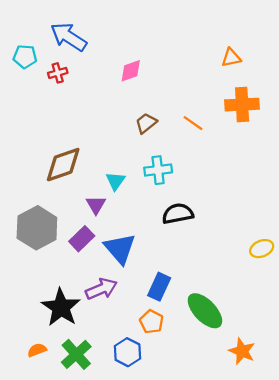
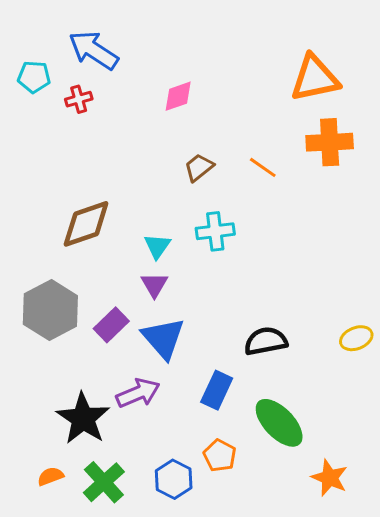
orange triangle: (231, 58) -> (315, 78), size x1.8
purple triangle: (96, 205) -> (154, 285), moved
black semicircle: (178, 214) -> (266, 341), moved
orange pentagon: (151, 322) -> (220, 456), moved

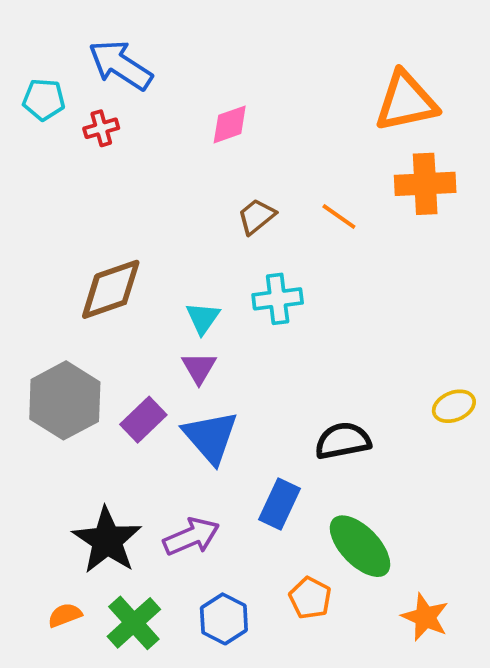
yellow ellipse: (356, 338) -> (454, 406), moved
purple arrow: (138, 393) -> (191, 537), moved
orange pentagon: (220, 456) -> (310, 598), moved

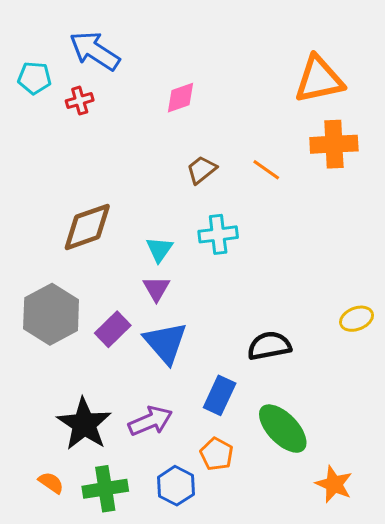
orange pentagon: (310, 598) -> (217, 454), moved
orange semicircle: (65, 615) -> (51, 483), turned 56
green cross: (134, 623) -> (105, 489), turned 33

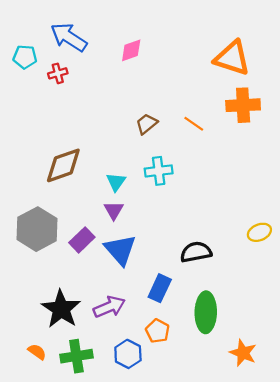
orange triangle: (319, 79) -> (232, 58), turned 30
pink diamond: (180, 98) -> (131, 50), moved
green ellipse: (283, 429) -> (206, 312), turned 45

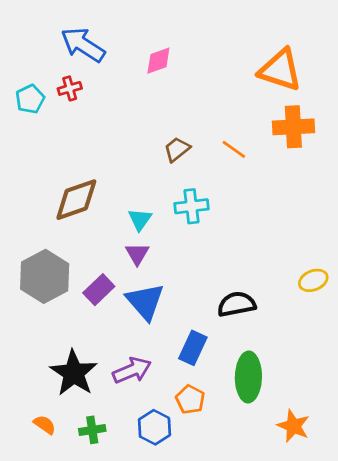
cyan pentagon: (25, 57) -> (30, 99), moved, turned -30
green cross: (76, 356) -> (92, 430), size x0.7

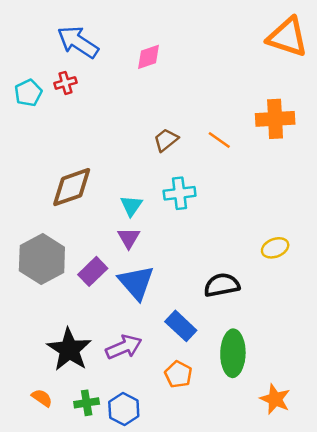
orange triangle: (280, 70) -> (287, 37), moved
yellow ellipse: (313, 280) -> (275, 248), moved
blue rectangle: (193, 348) -> (181, 326), turned -72
blue hexagon: (154, 427) -> (124, 409), moved

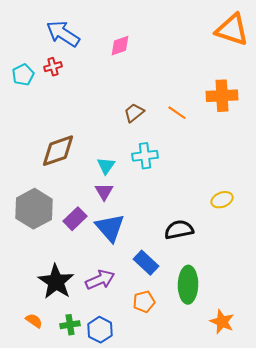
orange pentagon: (178, 374) -> (144, 302), turned 30

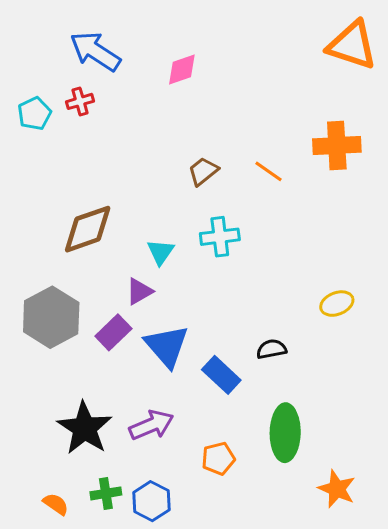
purple triangle: (104, 192) -> (139, 291), moved, turned 30
black semicircle: (179, 230) -> (271, 349), size x0.7
blue rectangle: (146, 263) -> (221, 375), moved
orange semicircle: (34, 321) -> (56, 504), moved

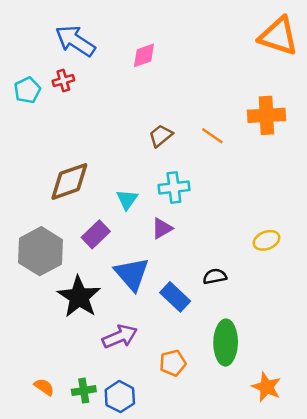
purple triangle: (139, 291) -> (162, 228), moved
purple rectangle: (113, 332) -> (96, 234), moved
black star: (85, 428) -> (79, 297), moved
orange semicircle: (56, 504) -> (44, 387), moved

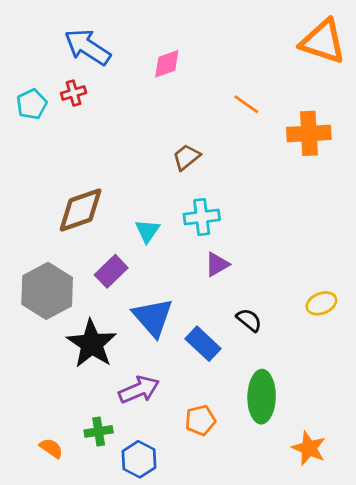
orange line: (212, 136) -> (246, 104), moved
purple triangle: (162, 228) -> (217, 264), moved
yellow ellipse: (266, 240) -> (321, 303), moved
black semicircle: (215, 276) -> (249, 320), turned 50
green cross: (84, 391) -> (99, 431), moved

